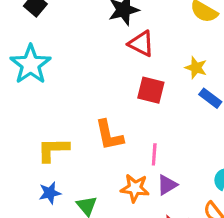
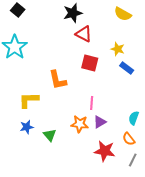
orange L-shape: (109, 135) -> (58, 80), moved

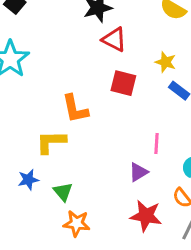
yellow L-shape: (29, 100) -> (51, 142), moved
pink line: (92, 103) -> (157, 143), moved
orange star: (80, 124) -> (77, 223), moved

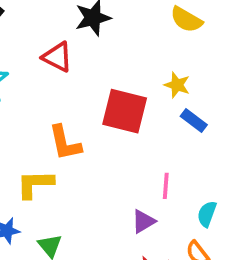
red triangle: (114, 39) -> (57, 57), moved
red square: (123, 83) -> (125, 111), size x1.4

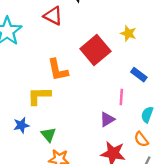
red square: (125, 111) -> (95, 50), turned 36
blue rectangle: (194, 120) -> (139, 75), moved

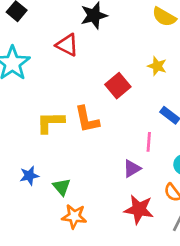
red square: (95, 50) -> (118, 86), size x0.7
orange L-shape: (58, 70) -> (87, 119), moved
yellow L-shape: (39, 96) -> (50, 122), moved

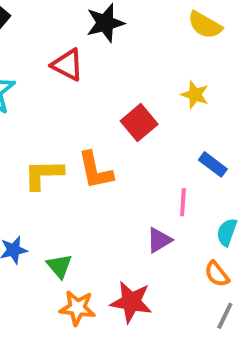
red star: (139, 209) -> (131, 302), moved

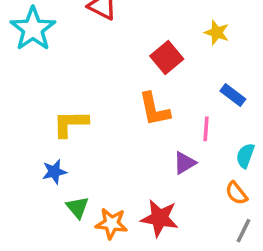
orange L-shape: (95, 170) -> (154, 109), moved
yellow L-shape: (43, 174) -> (70, 124), moved
green triangle: (59, 266) -> (78, 207), moved

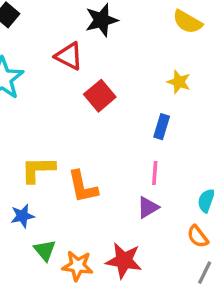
red square: (167, 57) -> (100, 96), moved
blue rectangle: (233, 95) -> (162, 127), moved, turned 70
orange L-shape: (154, 109) -> (83, 187), moved
pink line: (206, 129) -> (155, 173), moved

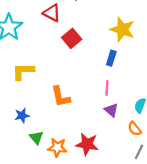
yellow star: (179, 82) -> (122, 29), size x1.6
yellow L-shape: (38, 170) -> (23, 71), moved
purple triangle: (148, 207) -> (111, 110), moved, turned -48

